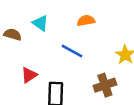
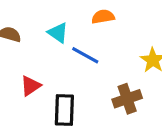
cyan triangle: (40, 23) -> (58, 33), moved

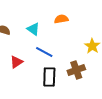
blue line: (85, 55) -> (44, 52), moved
black rectangle: (64, 110) -> (49, 77), moved

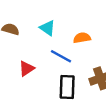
orange semicircle: (61, 19) -> (82, 38), moved

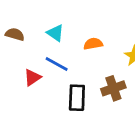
blue line: (61, 56) -> (57, 64), moved

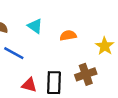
blue line: (57, 64) -> (14, 53), moved
red triangle: (32, 77) -> (29, 85), moved, turned 49

